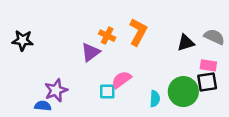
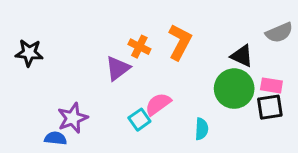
gray semicircle: (214, 37) -> (279, 33), moved, turned 132
black triangle: (186, 43) -> (242, 56), turned 42
cyan square: (107, 92) -> (139, 120), turned -35
green circle: (183, 92) -> (234, 89), moved

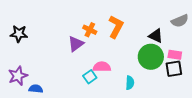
pink semicircle: (158, 104) -> (102, 67), turned 36
purple star: (73, 118) -> (18, 76), moved

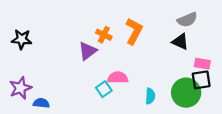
gray semicircle: (180, 21) -> (187, 20), moved
green circle: (151, 57) -> (186, 93), moved

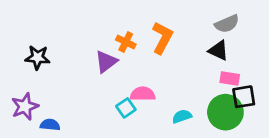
black star: (22, 39) -> (37, 57), moved
pink rectangle: (202, 64) -> (230, 78), moved
cyan semicircle: (150, 96) -> (182, 116), turned -112

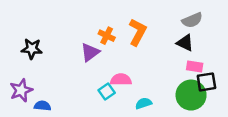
cyan semicircle: (182, 116) -> (143, 103), moved

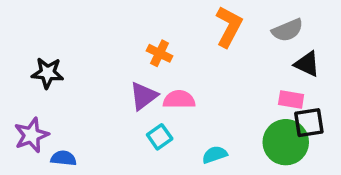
orange L-shape: (138, 32) -> (229, 27), moved
black triangle: (185, 43) -> (307, 64), moved
purple triangle: (90, 52) -> (144, 96), moved
pink semicircle: (121, 80) -> (179, 100), moved

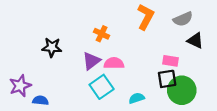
black star: (48, 73) -> (52, 47), moved
pink rectangle: (291, 100) -> (170, 61), moved
black square: (309, 123) -> (167, 79), moved
cyan square: (160, 137) -> (102, 87), size x1.5

